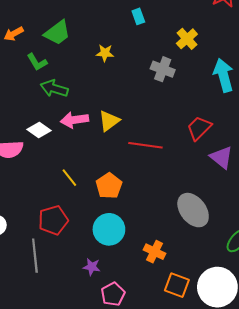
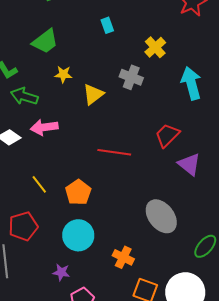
green trapezoid: (57, 33) -> (45, 41), moved
yellow star: (105, 53) -> (63, 74), moved
yellow triangle: (109, 121) -> (93, 94), moved

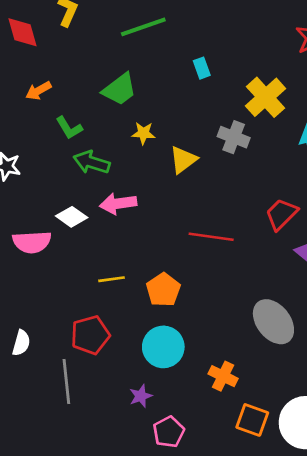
yellow cross: (155, 47) -> (266, 97), size x1.4
yellow line: (39, 184) -> (112, 279), turned -60
purple star: (61, 272) -> (141, 396), turned -30

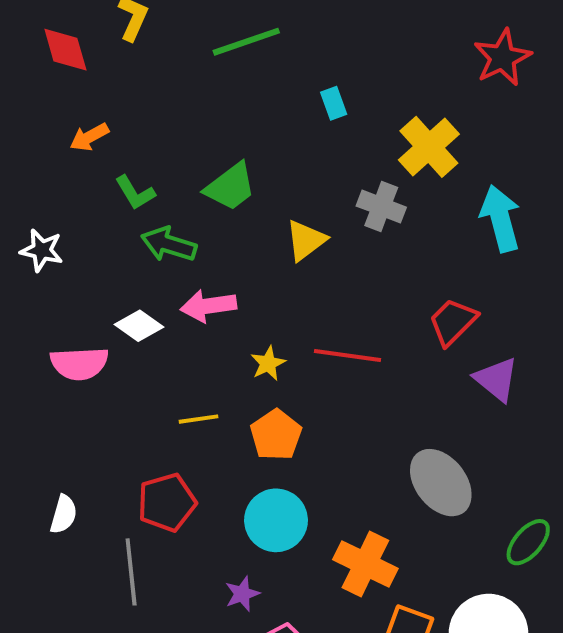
green trapezoid: (119, 89) -> (230, 187), moved
yellow star: (143, 133) -> (268, 363), moved, turned -30
orange cross: (223, 376) -> (365, 564), size x1.4

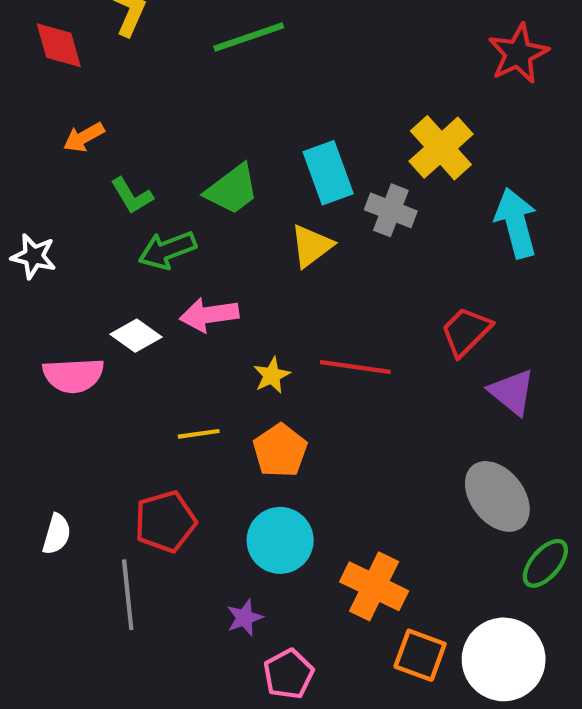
cyan rectangle: (334, 103) -> (328, 173), moved, size x1.8
green arrow: (169, 244) -> (167, 250), turned -38
gray ellipse: (441, 483) -> (497, 496), moved

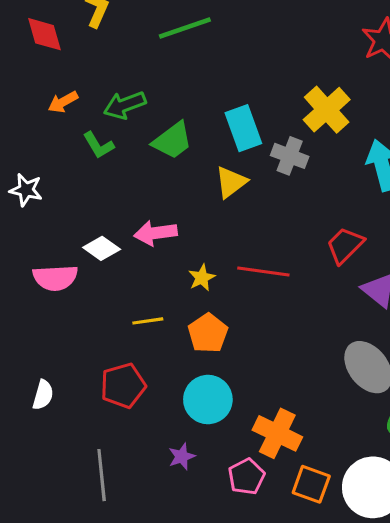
green arrow: (167, 250) -> (125, 105), moved
gray line: (128, 595) -> (102, 475), moved
pink pentagon: (288, 674) -> (246, 477), moved

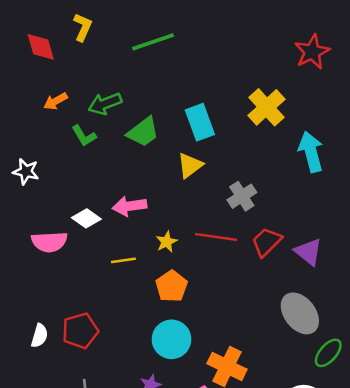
gray cross: (290, 156) -> (242, 196), moved, turned 36
red trapezoid: (345, 245) -> (267, 242), moved
yellow line: (148, 321) -> (123, 260), moved
red pentagon: (123, 386) -> (80, 331), moved

